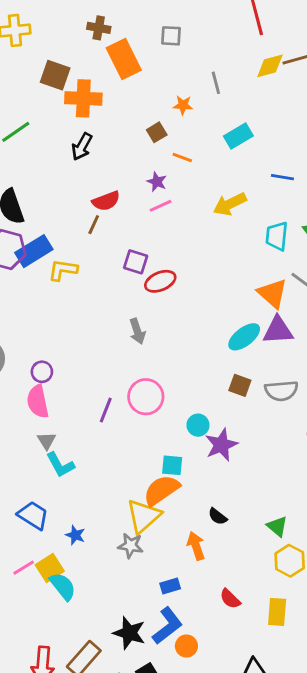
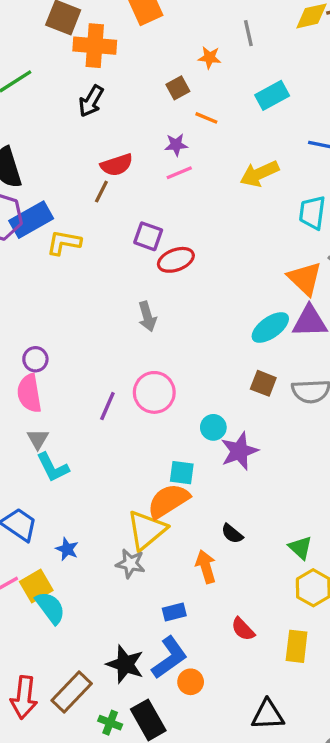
purple star: (157, 182) -> (176, 145), turned -30

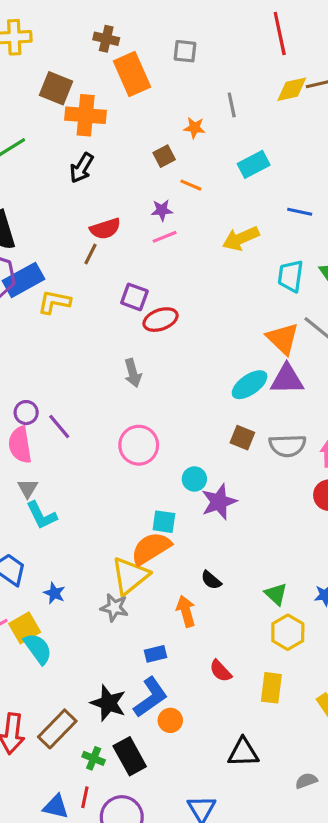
purple line: (107, 406) -> (59, 427), moved, turned -64

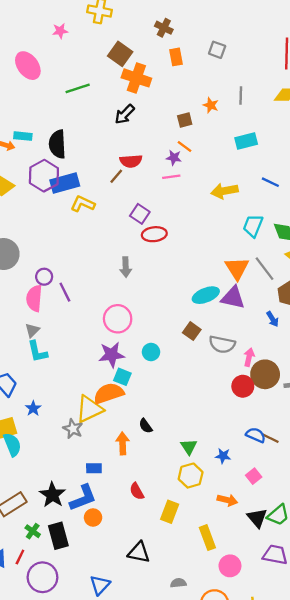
orange rectangle: (132, 74) -> (176, 57), size x0.6
orange line: (191, 185) -> (185, 146), moved
purple star: (219, 502) -> (112, 355), moved

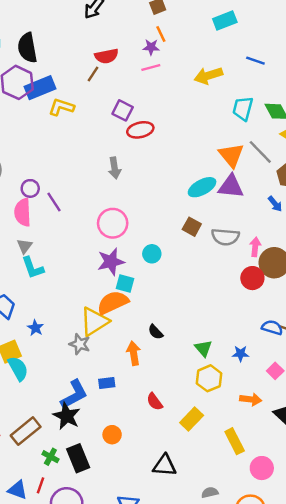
orange line: (185, 146) -> (161, 34), turned 35
blue L-shape: (83, 498) -> (74, 394), moved
yellow rectangle: (170, 512) -> (192, 419), turned 30

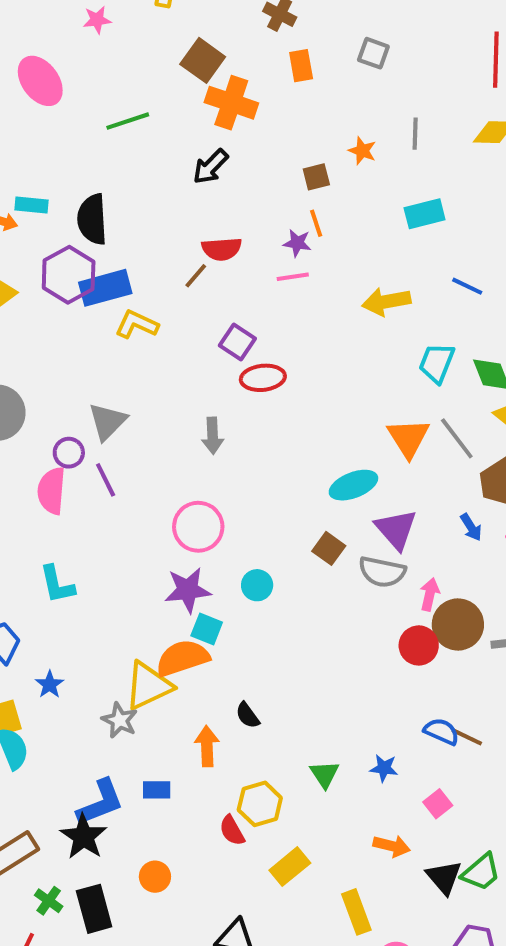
purple triangle: (231, 186) -> (396, 529), moved, turned 36
gray triangle: (25, 246) -> (107, 421), moved, size x1.5
green triangle: (203, 348) -> (324, 774), moved
yellow hexagon: (209, 378) -> (260, 804), moved

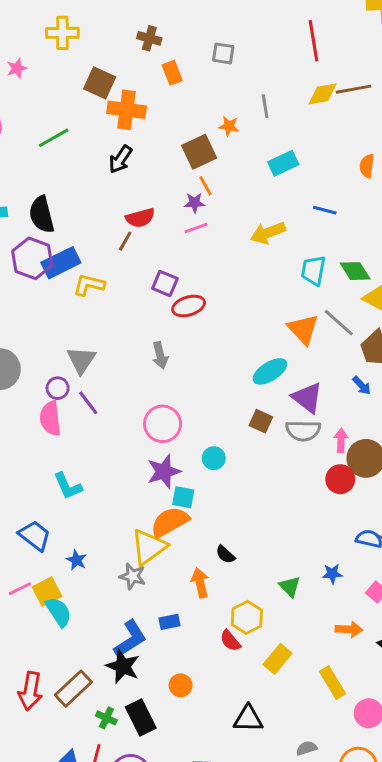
brown square: (316, 177) -> (199, 152), size x1.6

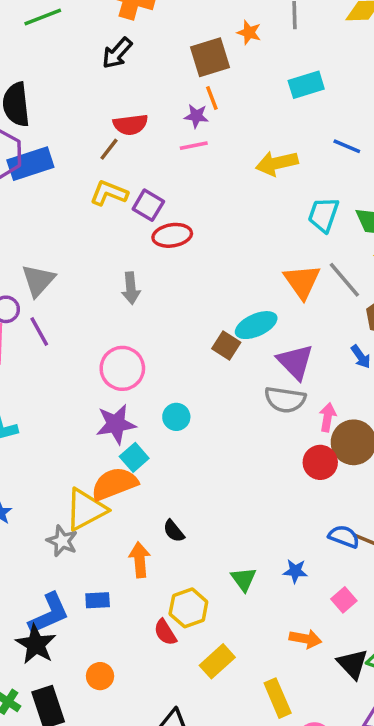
yellow L-shape: (89, 285) -> (109, 193), moved
brown square: (261, 421) -> (226, 345), moved
cyan square: (183, 497) -> (134, 457), turned 30

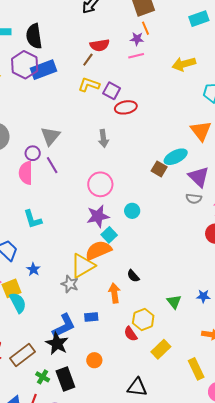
gray semicircle: (285, 400) -> (194, 199), size x0.7

